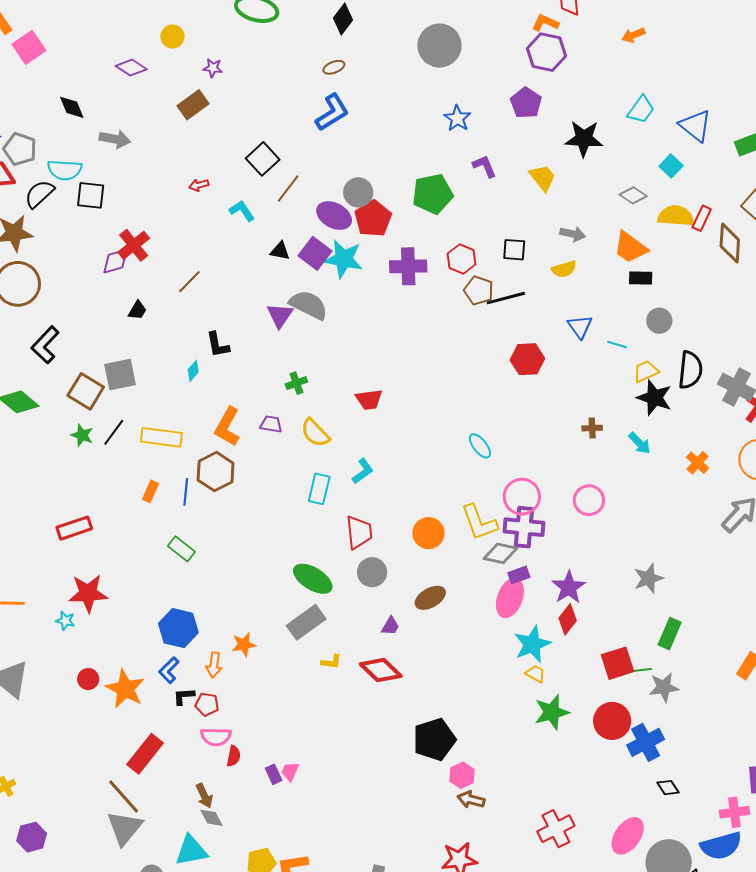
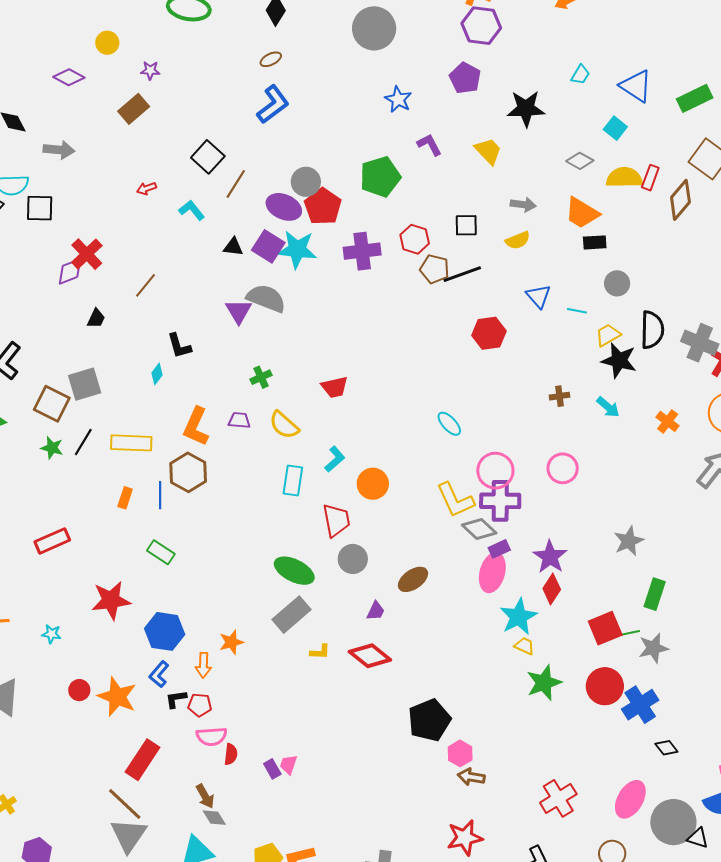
cyan trapezoid: (641, 110) -> (580, 75), size x0.7
brown diamond: (730, 243) -> (680, 200), turned 42
orange circle: (428, 533) -> (373, 484), moved
gray diamond: (500, 553) -> (479, 529), turned 36
red star: (88, 593) -> (111, 600), moved

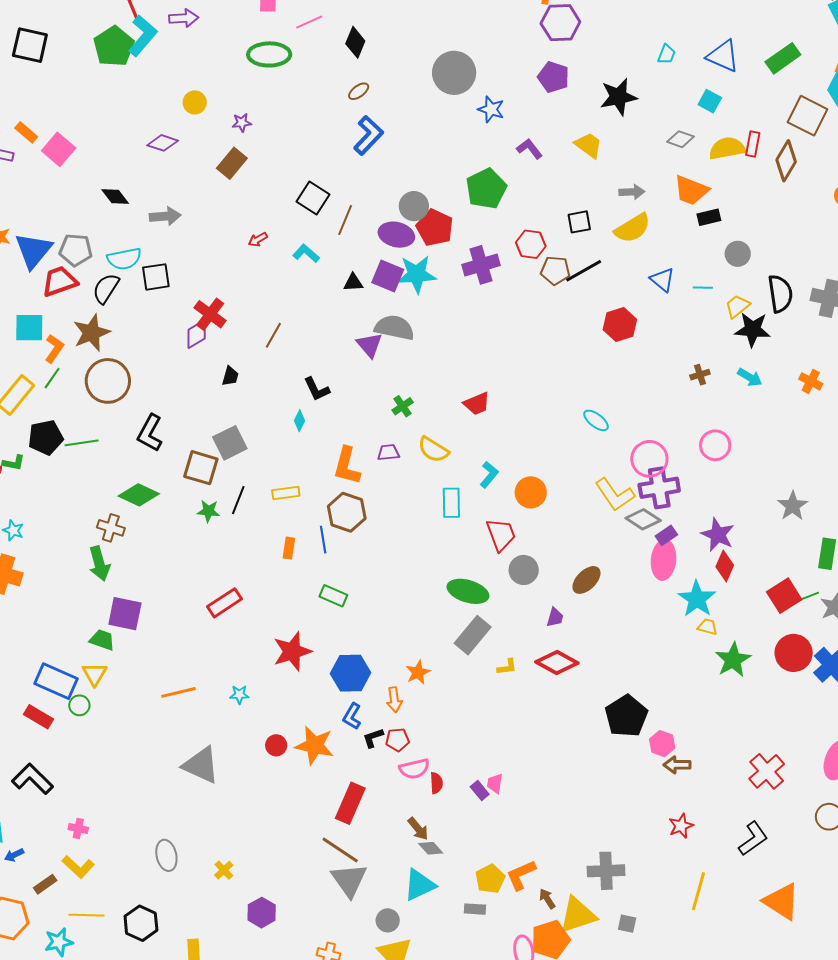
gray circle: (374, 28) -> (454, 73), moved
yellow semicircle: (518, 240) -> (633, 228), size x1.5
yellow rectangle: (131, 443) -> (286, 493), size x0.7
red star: (465, 838) -> (681, 826), size x0.7

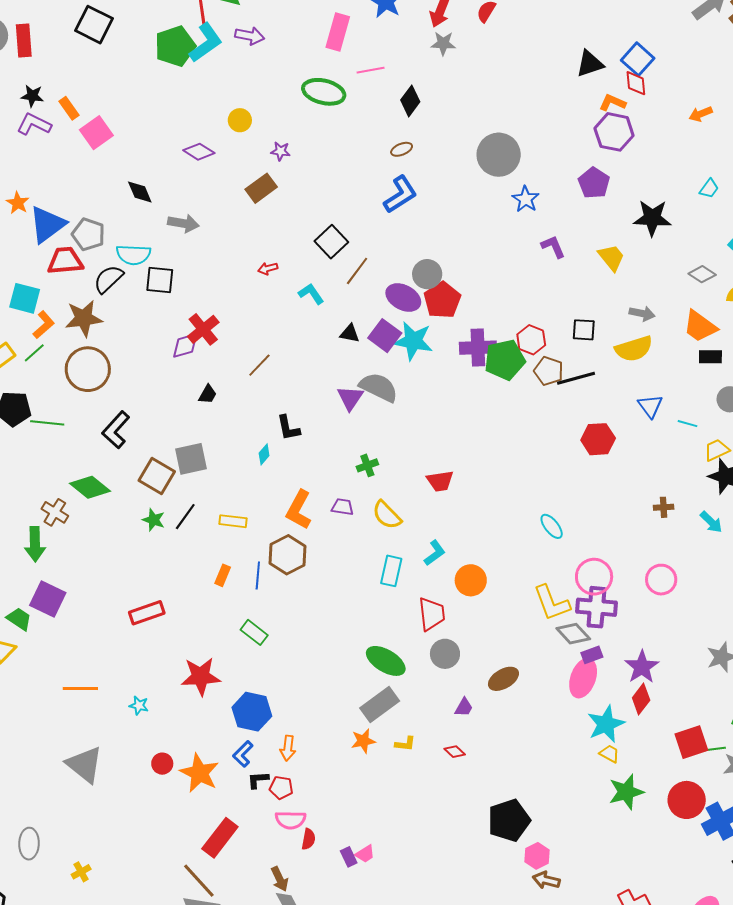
green pentagon: (486, 189) -> (505, 360), moved
red diamond: (557, 662) -> (455, 752), size x0.5
orange star: (418, 672) -> (363, 741), moved
pink trapezoid: (495, 783) -> (365, 854), turned -145

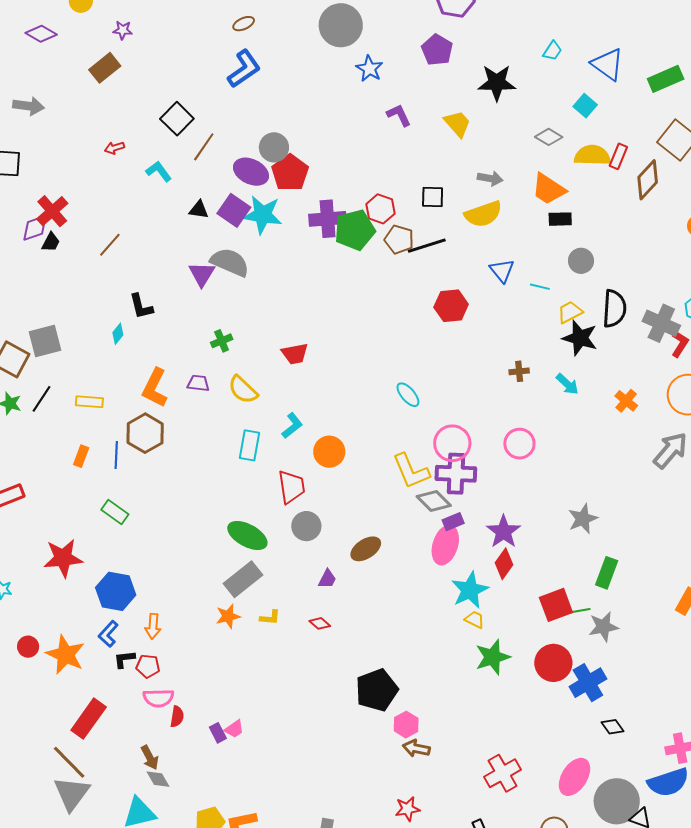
black trapezoid: (208, 394) -> (51, 242), moved

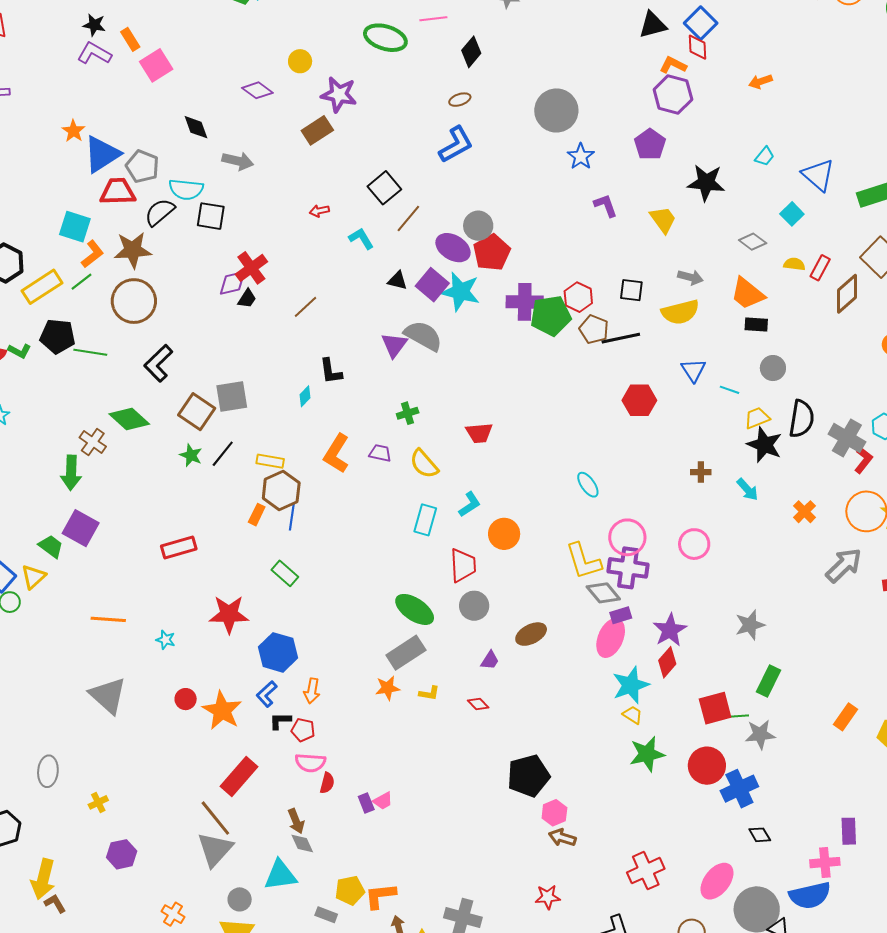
purple star: (123, 30) -> (339, 94), size x1.8
yellow semicircle: (592, 155) -> (794, 264), size x0.6
brown hexagon: (145, 433) -> (281, 490), moved

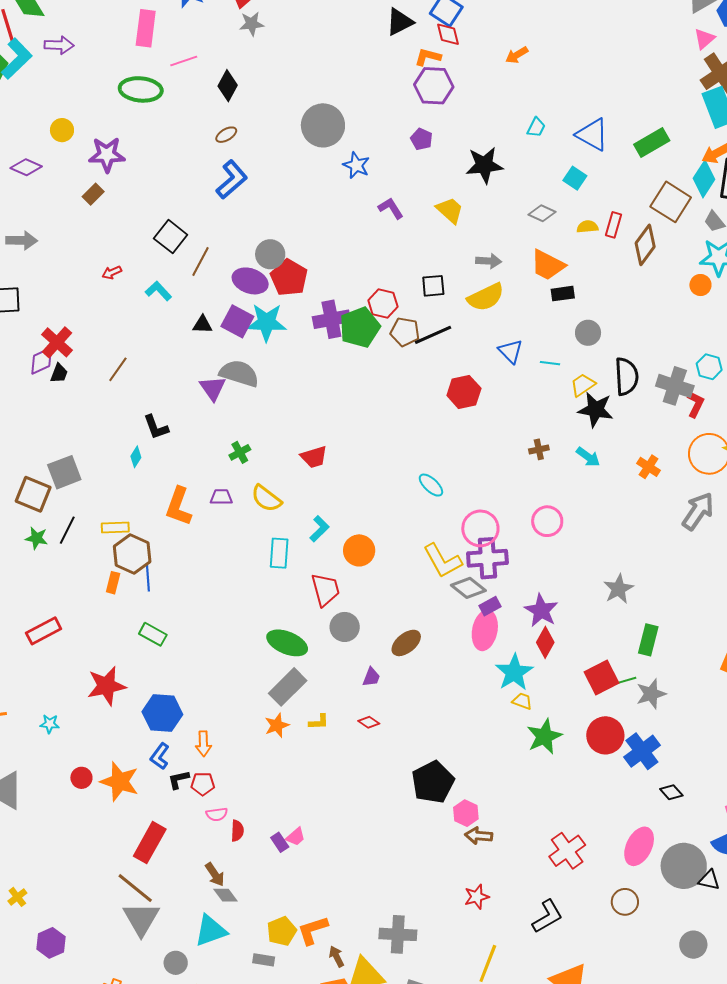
brown rectangle: (317, 130) -> (93, 194), size x0.7
purple pentagon: (650, 144) -> (421, 139), size x0.7
pink semicircle: (310, 763) -> (217, 814), size x0.7

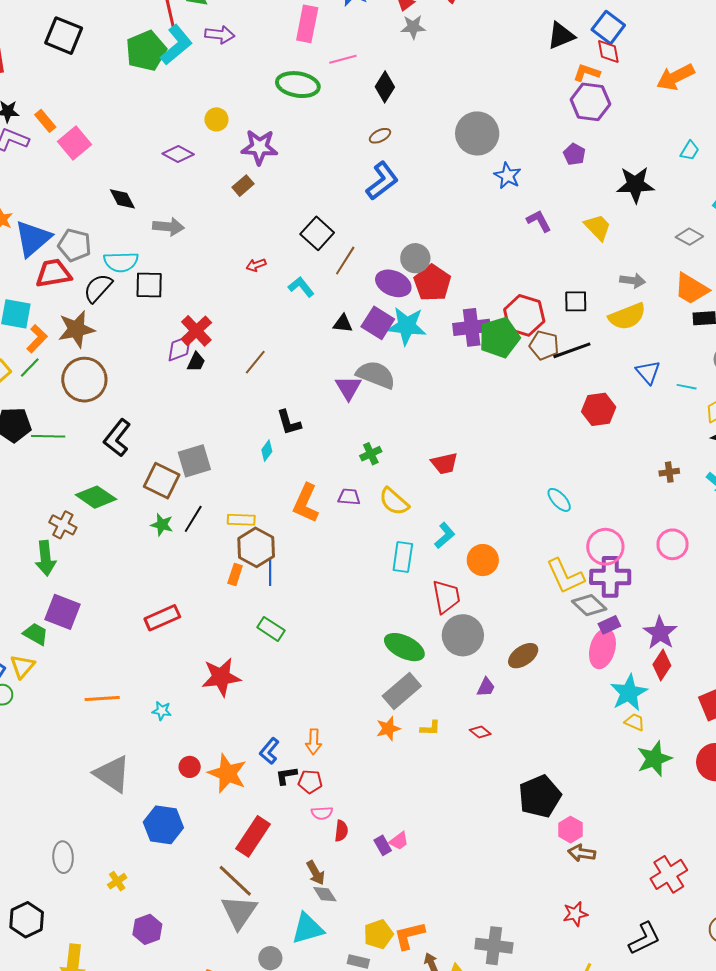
orange arrow: (517, 55) -> (675, 77), size x1.6
red hexagon: (383, 304) -> (524, 315), size x1.4
gray circle: (345, 627) -> (463, 635), size x1.4
blue hexagon: (162, 713) -> (163, 825), moved

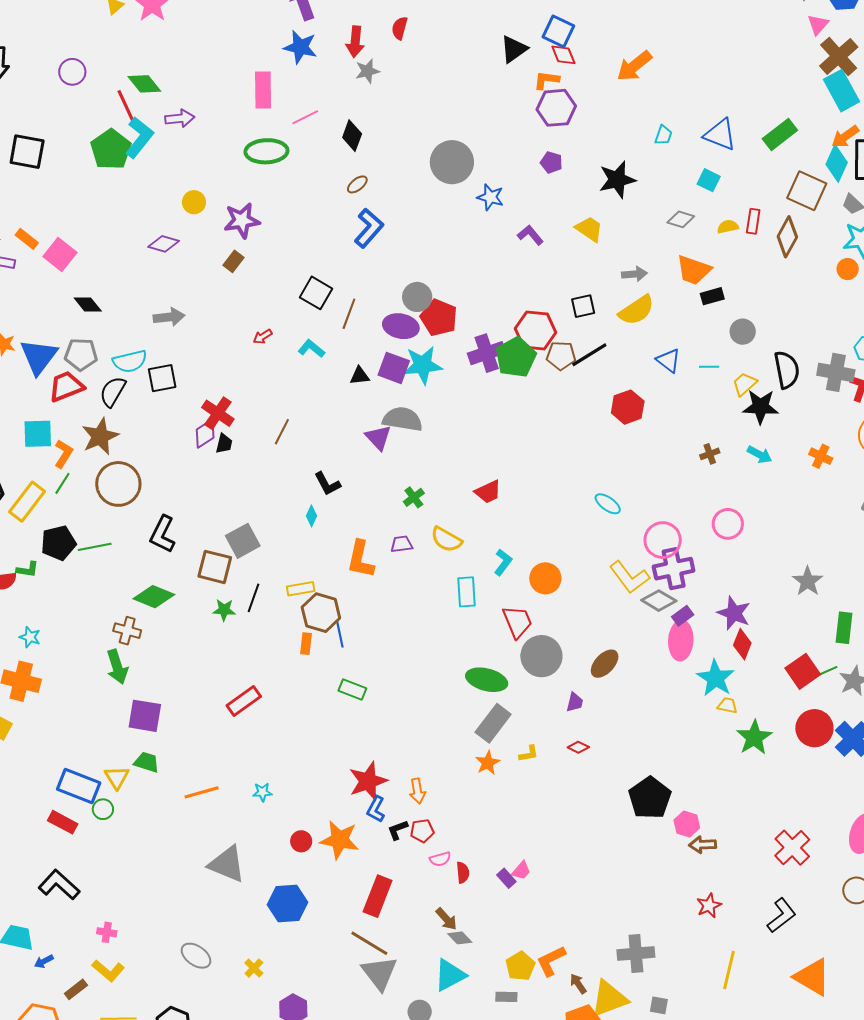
black diamond: (122, 199) -> (88, 305), moved
green trapezoid: (36, 634) -> (147, 762), moved
red star: (221, 677) -> (368, 781), moved
gray ellipse: (63, 857) -> (196, 956), turned -40

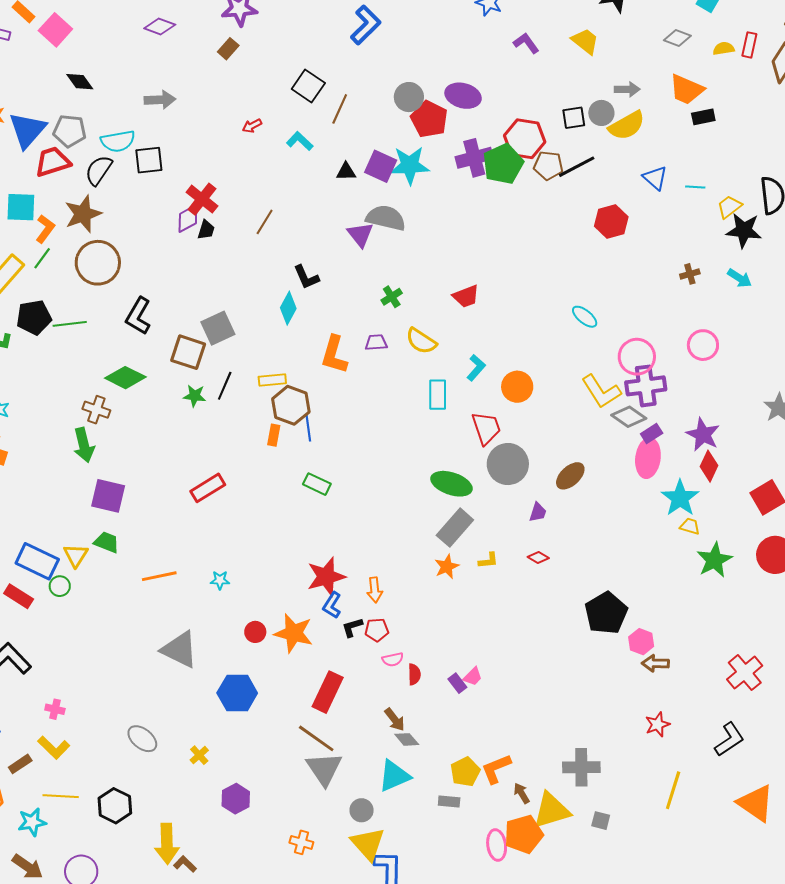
purple ellipse: (401, 326) -> (463, 96), moved
gray circle: (743, 332) -> (601, 113), moved
cyan diamond: (312, 516) -> (288, 308), size x1.5

